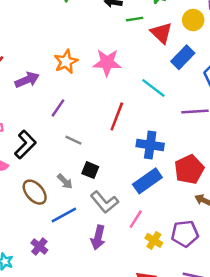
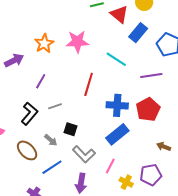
gray line: (73, 140) -> (55, 106), turned -40
black L-shape: (25, 144) -> (29, 114), moved
red pentagon: (189, 169) -> (148, 109), moved

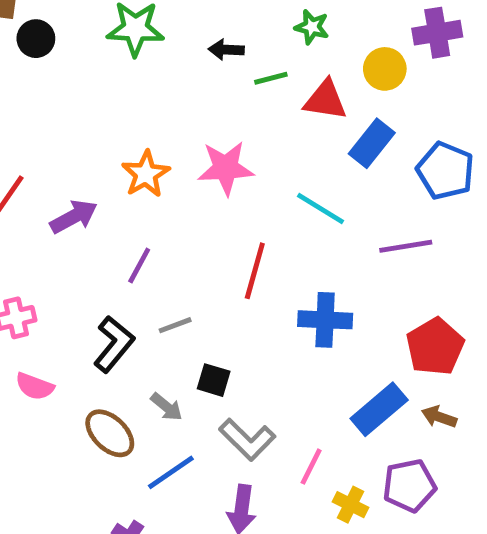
red triangle: (119, 14) -> (325, 100), turned -30
red pentagon: (148, 109) -> (435, 347), moved
blue rectangle: (117, 134) -> (379, 409), moved

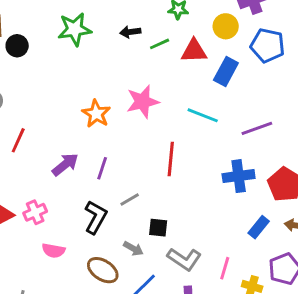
blue pentagon: (445, 171) -> (268, 45), moved
purple arrow: (74, 217) -> (65, 165), moved
blue cross: (325, 320) -> (239, 176), moved
blue rectangle: (379, 409) -> (259, 227), size x0.7

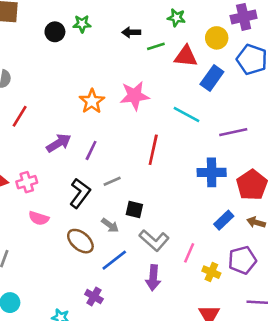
green star: (75, 29) -> (82, 24), size x0.6
black circle: (17, 46) -> (55, 32), moved

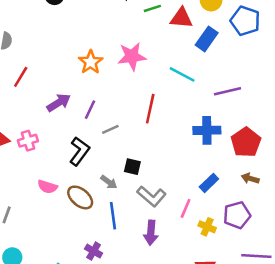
gray line: (112, 181) -> (110, 129), moved
pink semicircle: (39, 218) -> (47, 187), moved
blue rectangle: (224, 220) -> (209, 183), moved
blue line: (114, 260) -> (113, 216), turned -60

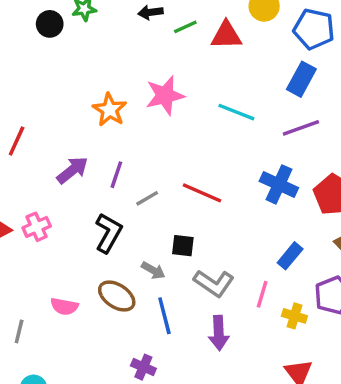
blue rectangle: (207, 39) -> (301, 79), moved
red line: (150, 109) -> (202, 193), moved, turned -72
blue cross: (207, 130) -> (279, 184), turned 32
pink semicircle: (47, 187) -> (64, 306), moved

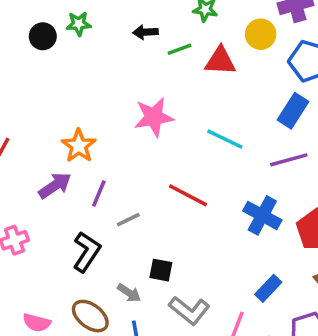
orange star: (110, 110) -> (79, 146), moved
red line: (202, 193) -> (188, 195), moved

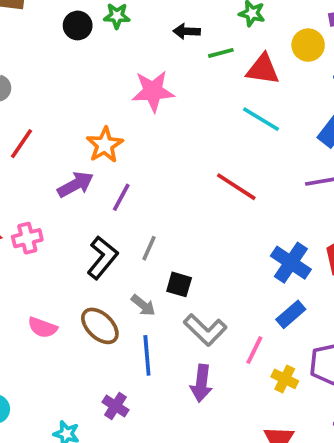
pink star: (154, 117) -> (153, 91), moved
cyan line: (225, 139) -> (261, 119), moved
red line: (188, 195) -> (236, 187), moved
blue cross: (262, 215) -> (291, 263), moved
gray line: (128, 220) -> (149, 248), moved, turned -45

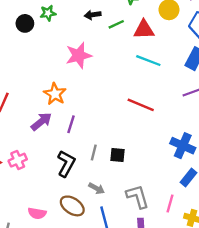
black square: (179, 284) -> (117, 155), moved
gray L-shape: (205, 330) -> (137, 197), turned -140

